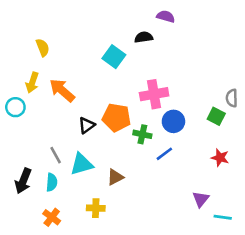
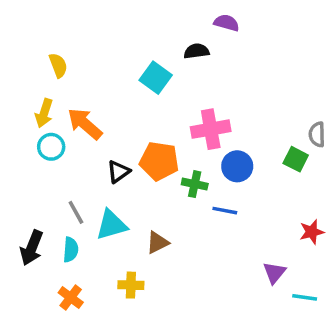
cyan circle: (15, 107) -> (51, 147), moved
blue line: (164, 154) -> (225, 211), turned 48
red star: (220, 158) -> (312, 232), moved, turned -30

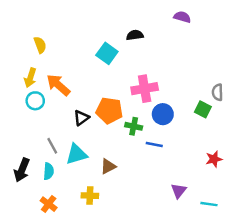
purple semicircle: (227, 23) -> (182, 17), moved
purple triangle: (274, 273) -> (179, 191), moved

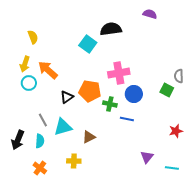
black semicircle: (135, 35) -> (111, 29), size x1.5

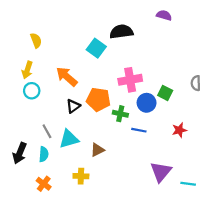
orange arrow: (48, 70) -> (67, 77), moved
green square: (167, 90) -> (165, 93), moved
red star: (176, 131) -> (179, 130), moved
purple triangle: (147, 157) -> (161, 172), size x1.5

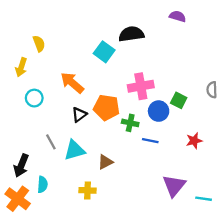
yellow arrow: (27, 70) -> (21, 67), moved
cyan semicircle: (44, 154) -> (43, 184), moved
orange cross: (44, 184) -> (18, 199), moved, size x1.5

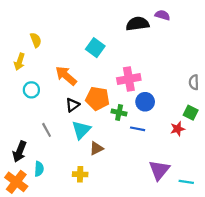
black semicircle: (131, 34) -> (138, 24), moved
green square: (179, 100) -> (191, 113), moved
cyan triangle: (75, 150) -> (81, 130), moved, turned -30

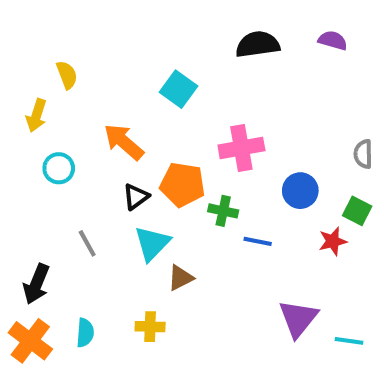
purple semicircle: (162, 15) -> (333, 40), moved
blue circle: (145, 102) -> (300, 191), moved
cyan semicircle: (39, 169) -> (85, 333), moved

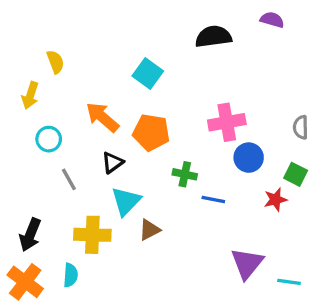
purple semicircle: (333, 40) -> (272, 20), moved
pink cross: (241, 148) -> (227, 122), moved
orange pentagon: (183, 184) -> (151, 132), moved
gray line: (87, 243) -> (69, 179), moved
yellow cross: (150, 327) -> (92, 235), moved, size x1.5

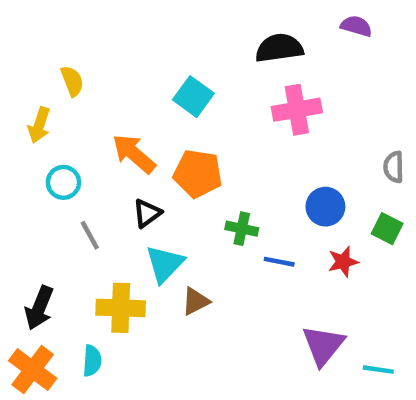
pink cross: (227, 122) -> (297, 110), moved
red star: (275, 200) -> (343, 262), moved

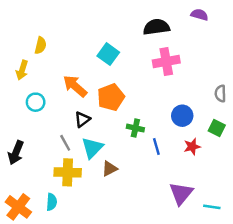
yellow semicircle: (72, 81) -> (41, 45), turned 35
orange pentagon: (198, 174) -> (111, 97), turned -30
gray line: (90, 235) -> (65, 143), moved
blue line: (279, 262) -> (156, 147), turned 63
black arrow: (39, 308) -> (16, 153), moved

